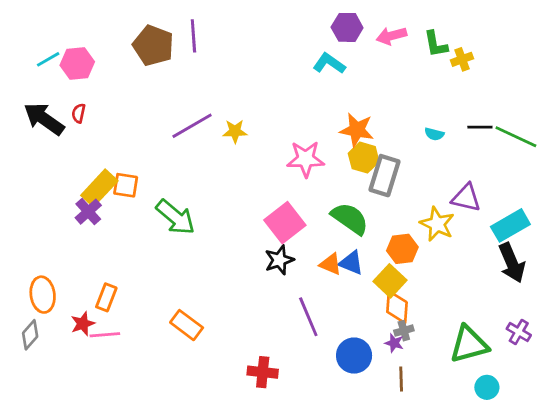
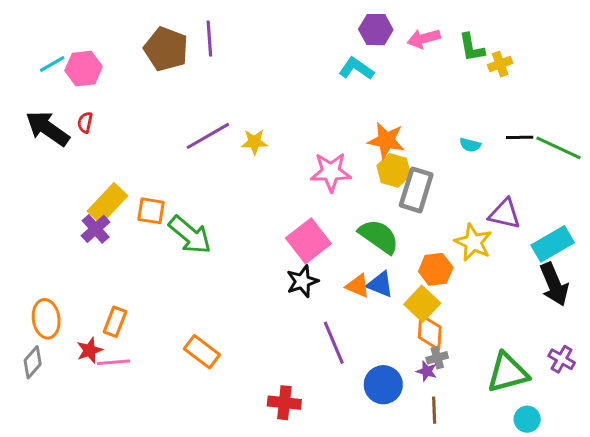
orange square: (126, 185) -> (151, 211), moved

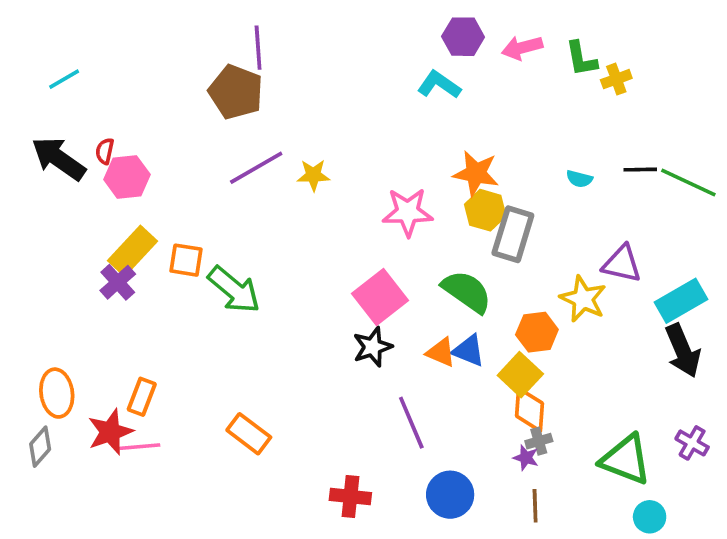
brown pentagon: (166, 49) -> (236, 92), moved
pink hexagon: (84, 69) -> (127, 177), moved
red star: (90, 350) -> (110, 432), size x1.4
green triangle: (508, 373) -> (626, 460), turned 36
blue circle: (383, 385) -> (450, 495), moved

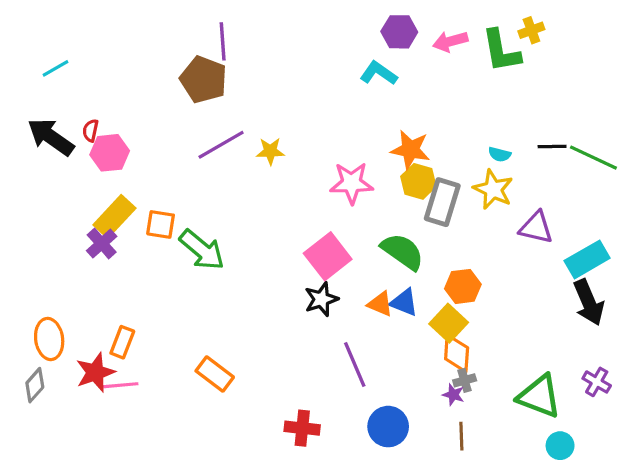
green L-shape: (581, 59) -> (501, 51), size x1.4
yellow cross: (616, 79) -> (531, 30), moved
yellow star: (583, 299) -> (493, 189), moved

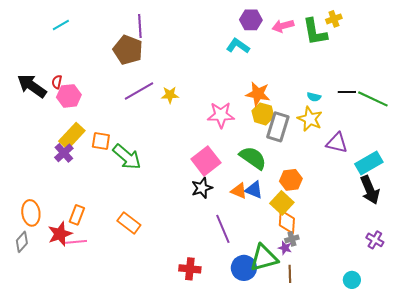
cyan line: (56, 68) -> (61, 25), moved
orange rectangle: (215, 374) -> (129, 223), moved
green triangle: (539, 396) -> (264, 258), moved, turned -36

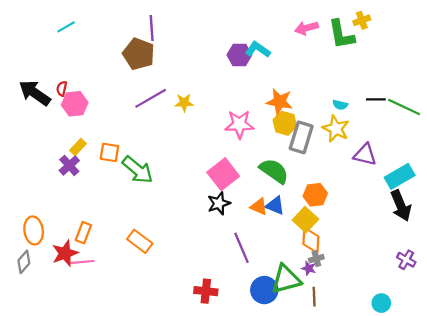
purple hexagon: (251, 20) -> (239, 55), moved
yellow rectangle: (72, 136) -> (78, 147), size x0.6

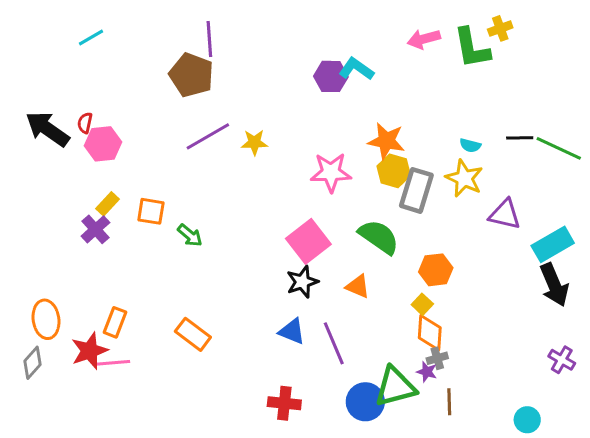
green arrow: (138, 170) -> (190, 235), size x0.6
blue triangle: (275, 206) -> (292, 331), moved
yellow square: (305, 220) -> (422, 304), size x0.6
brown line: (314, 297) -> (449, 402), moved

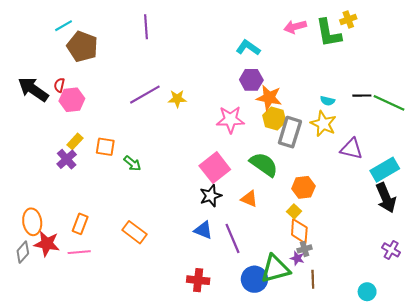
brown pentagon: (191, 75) -> (82, 47), moved
purple hexagon: (331, 76) -> (251, 80), moved
red star: (89, 351) -> (47, 244), moved, turned 30

